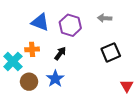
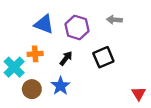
black square: (111, 52) -> (103, 57), moved

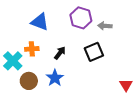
gray arrow: (114, 20) -> (105, 26), moved
purple hexagon: (77, 27) -> (81, 18), moved

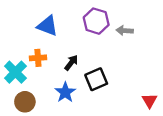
black square: (94, 52) -> (96, 79), moved
brown circle: (29, 81) -> (25, 102), moved

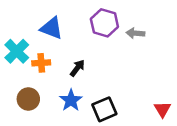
cyan cross: (15, 72) -> (17, 51), moved
black square: (96, 79) -> (104, 109), moved
brown circle: (25, 102) -> (28, 99), moved

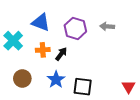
purple hexagon: (104, 23) -> (75, 28), moved
orange cross: (41, 63) -> (43, 50), moved
black square: (104, 109) -> (83, 87), turned 30

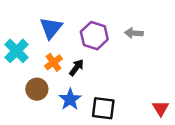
blue triangle: (41, 22) -> (51, 28), turned 48
orange cross: (43, 50) -> (53, 62), turned -32
brown circle: (22, 78) -> (37, 89), moved

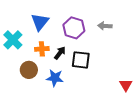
orange cross: (53, 62) -> (42, 49), turned 32
blue star: (70, 99) -> (55, 78), turned -30
black square: (103, 108) -> (81, 60), moved

